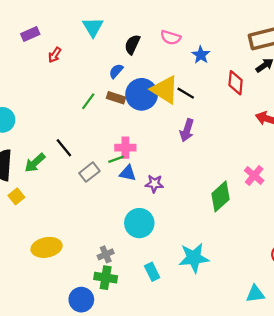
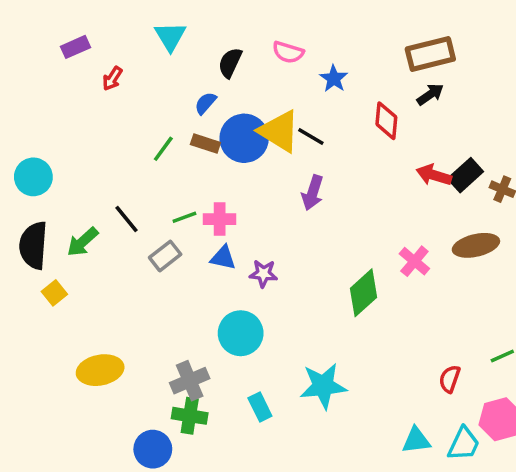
green line: (116, 159) -> (184, 217), moved
gray cross: (106, 254) -> (190, 381), size x1.5

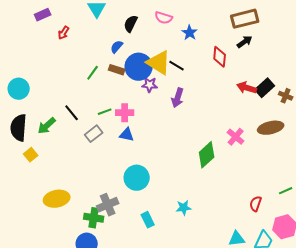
purple star: (263, 273) -> (150, 85), moved
cyan star: (323, 386) -> (184, 208), size x0.6
green cross: (190, 416) -> (94, 218), moved

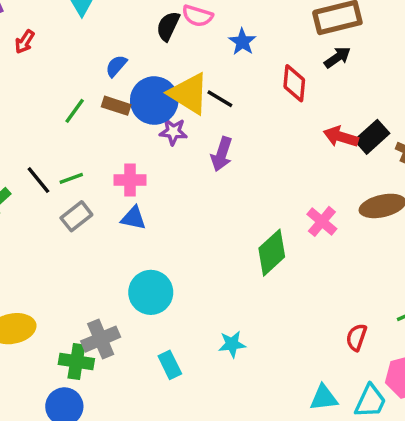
black semicircle: (131, 24) -> (168, 26), moved
green line: (105, 112) -> (71, 178), moved

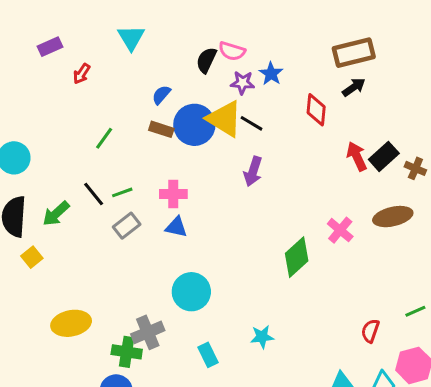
green line: (75, 111) -> (104, 138), moved
purple star: (173, 132) -> (242, 83), moved
red arrow: (341, 137) -> (357, 156), turned 48

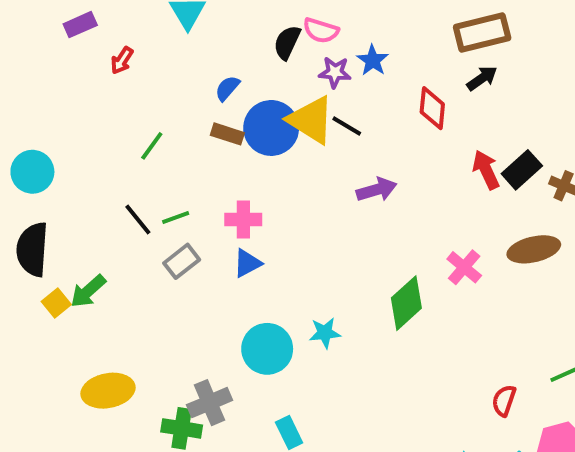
purple arrow: (253, 171) -> (377, 190), moved, turned -124
green arrow: (56, 214) -> (88, 291), moved
blue triangle: (176, 227) -> (247, 263), turned -40
cyan star: (262, 337) -> (325, 333), moved

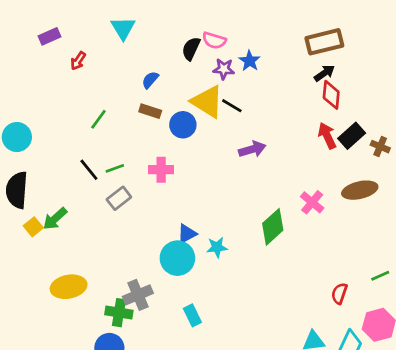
red diamond: (432, 108) -> (331, 95), moved
blue circle: (271, 128) -> (183, 125), moved, size x0.7
blue triangle: (247, 263) -> (187, 234), moved

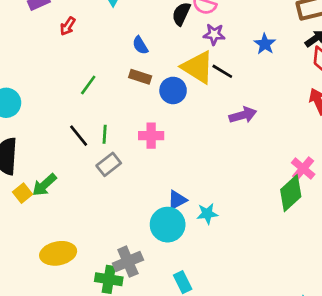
blue star: (250, 61) -> (265, 44), moved
blue semicircle: (150, 80) -> (140, 45), turned -72
green line: (115, 168) -> (105, 134), turned -66
green diamond: (273, 227) -> (291, 193), moved

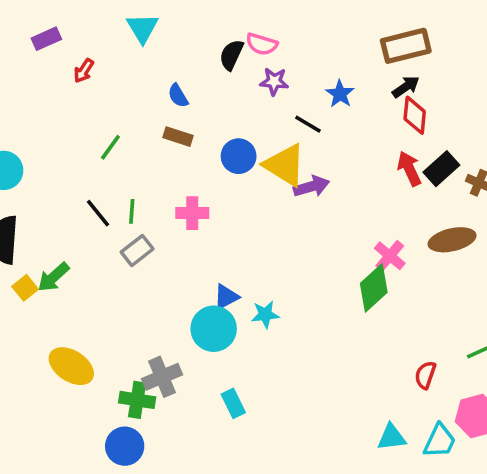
yellow triangle: (198, 67) -> (285, 165), moved
black line: (222, 71) -> (308, 124), moved
blue circle: (173, 90) -> (239, 156), moved
yellow ellipse: (58, 253) -> (71, 366), turned 44

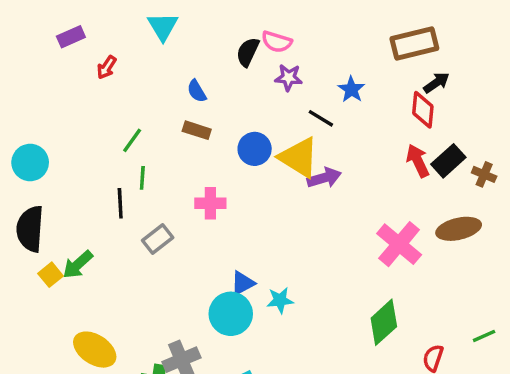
black arrow: (406, 87) -> (436, 83), moved
green line: (132, 211) -> (142, 178), moved
black line: (98, 213) -> (120, 203), turned 36
pink cross: (390, 256) -> (399, 244), size x1.5
green diamond: (374, 288) -> (384, 322), moved

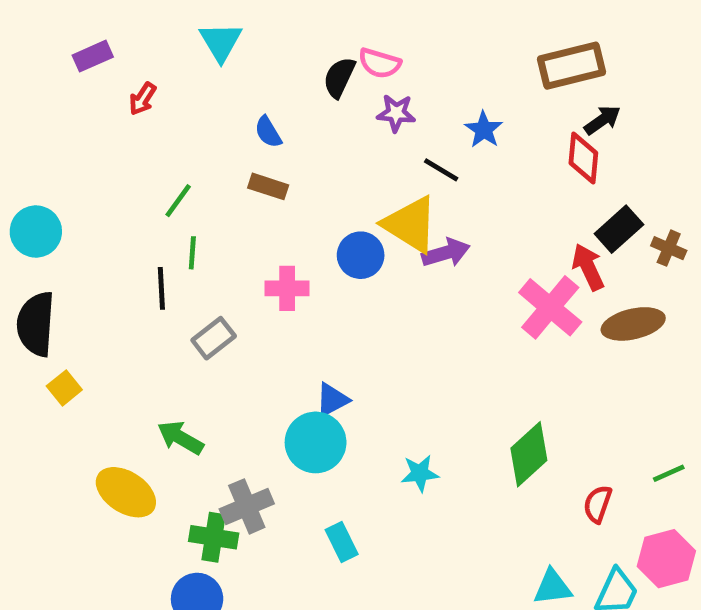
blue circle: (255, 149) -> (361, 255), moved
red arrow: (418, 161) -> (588, 267), moved
pink cross: (399, 244) -> (550, 307), moved
green arrow: (78, 265) -> (180, 438), moved, turned 72
cyan star: (280, 300) -> (420, 473), moved

